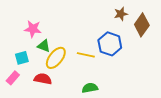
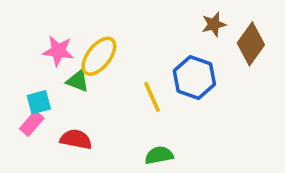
yellow line: (86, 55) -> (152, 97), turned 54
yellow ellipse: (56, 58) -> (99, 56), moved
pink rectangle: (13, 78) -> (32, 123), moved

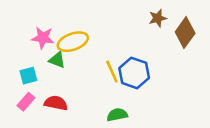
yellow ellipse: (99, 56) -> (73, 42), turned 32
blue hexagon: (194, 77) -> (134, 73), moved
pink rectangle: (32, 123) -> (26, 102), moved

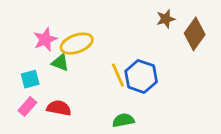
pink star: (43, 38) -> (45, 39), turned -30

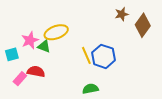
pink star: (45, 39) -> (30, 40), moved
cyan square: (30, 79) -> (12, 54), moved
red semicircle: (59, 108) -> (36, 72), moved

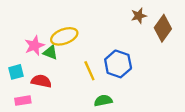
cyan square: (12, 54) -> (16, 72), moved
yellow line: (86, 55) -> (89, 71), moved
pink rectangle: (20, 79) -> (23, 101), moved, turned 40

